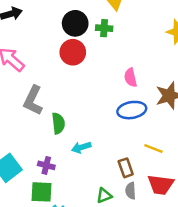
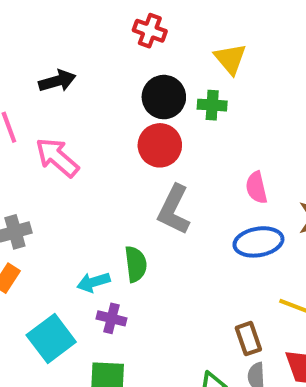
gray L-shape: (33, 100) -> (174, 210), moved
cyan arrow: (81, 147) -> (93, 282), moved
purple cross: (46, 165) -> (112, 318), moved

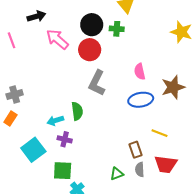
pink arrow: (57, 157) -> (57, 39), moved

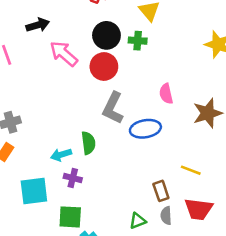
blue ellipse: (141, 100) -> (145, 129), moved
cyan square: (33, 150) -> (34, 191), turned 30

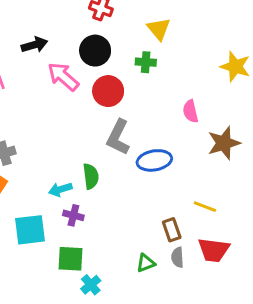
black circle: (106, 35) -> (95, 51), moved
pink semicircle: (166, 94) -> (190, 111), moved

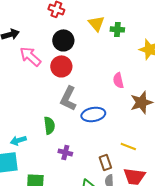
black circle: (95, 51) -> (63, 40), moved
green cross: (146, 62) -> (117, 29), moved
cyan arrow: (60, 189) -> (18, 140), moved
purple cross: (73, 215) -> (65, 152), moved

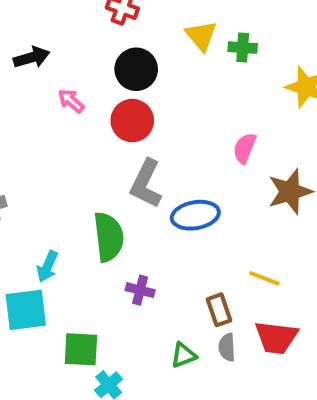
pink arrow: (30, 56) -> (71, 101), size x0.6
pink semicircle: (118, 80) -> (245, 148), turned 35
green semicircle: (49, 125) -> (109, 237), size x1.4
cyan arrow: (18, 140) -> (47, 266), turned -49

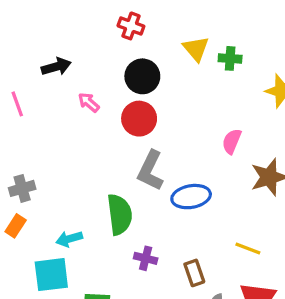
cyan arrow: (47, 266) -> (69, 239), turned 50
brown rectangle: (219, 310) -> (194, 273), moved

